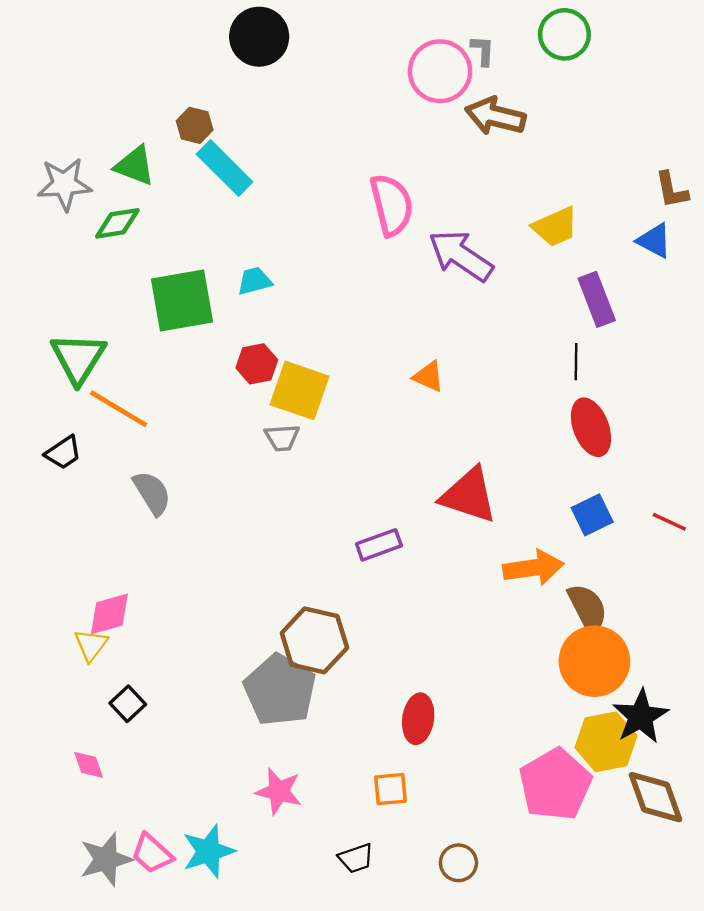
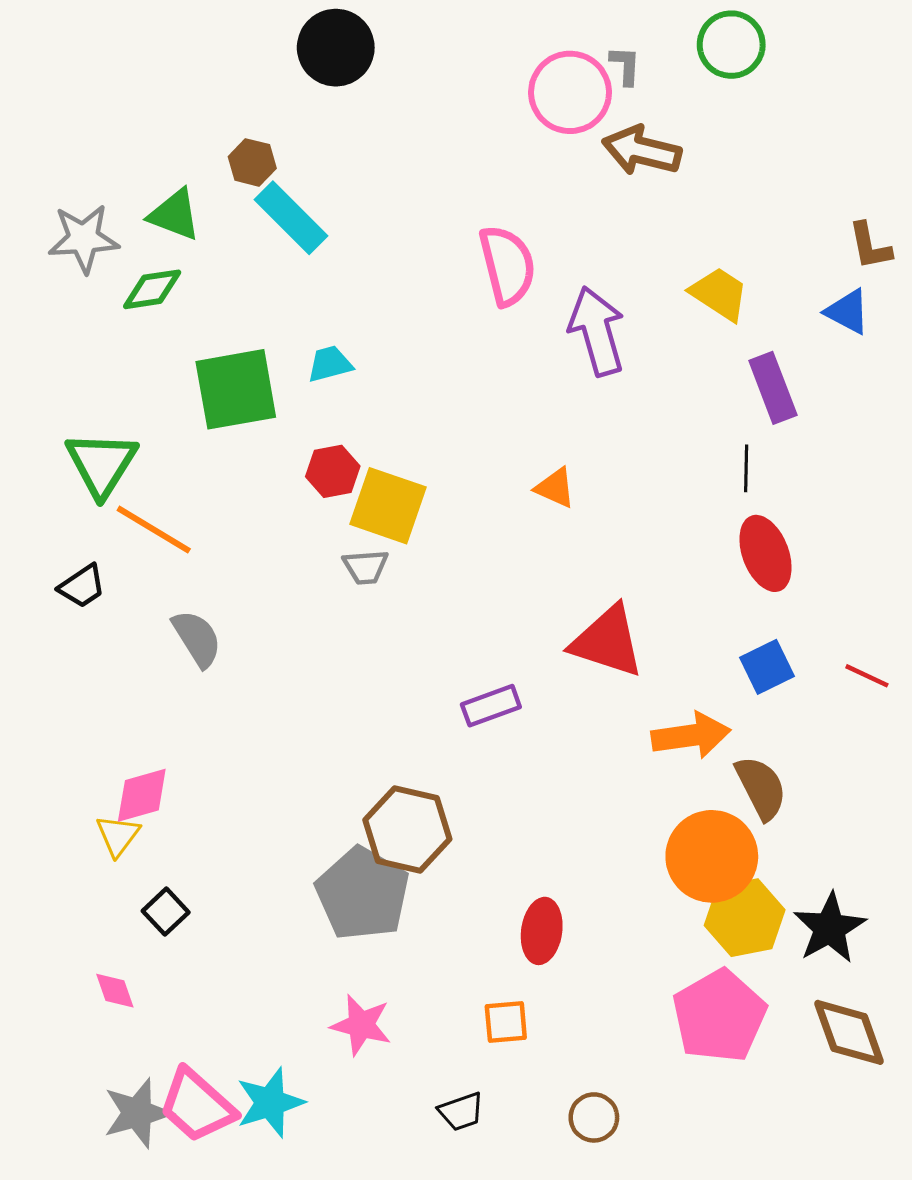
yellow trapezoid: (555, 227) -> (719, 294), turned -123
purple arrow: (461, 256) -> (597, 331), turned 40
orange circle: (594, 661) -> (712, 856), moved
yellow hexagon: (606, 742) -> (745, 918), moved
pink trapezoid: (152, 854) -> (197, 1106), size x1.4

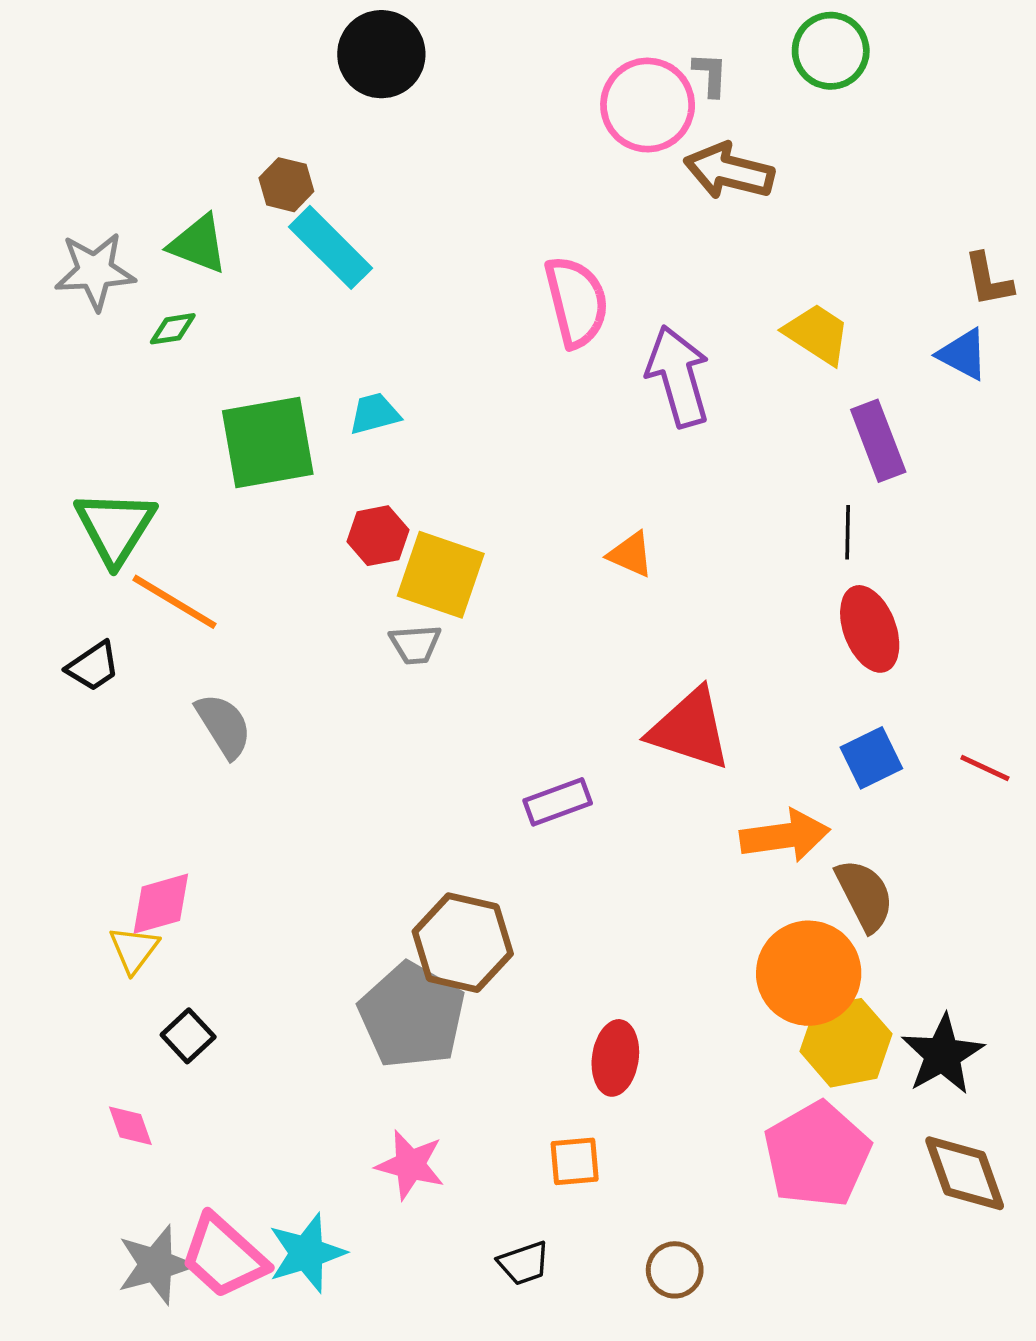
green diamond: (152, 289) -> (173, 329), size x0.7

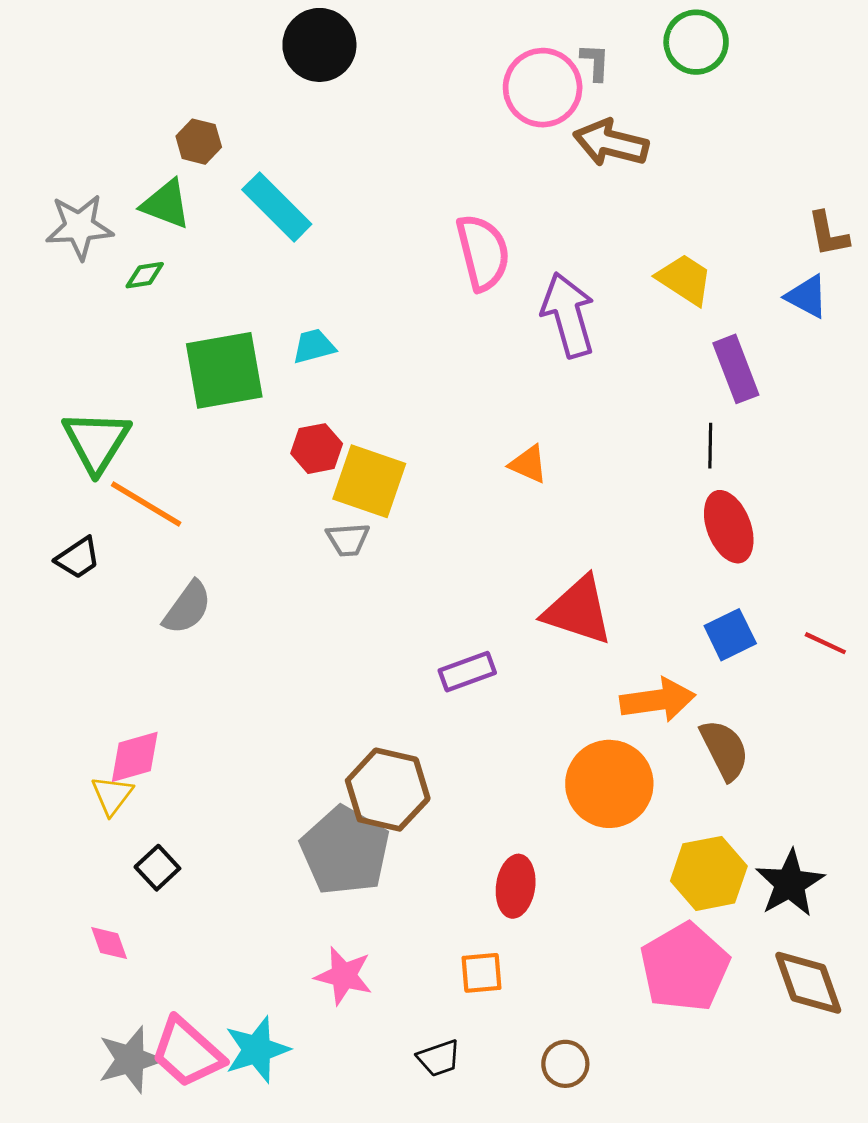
brown hexagon: (286, 185) -> (199, 142), moved
gray semicircle: (224, 726) -> (187, 608), turned 68
orange circle: (809, 973) -> (609, 784), moved

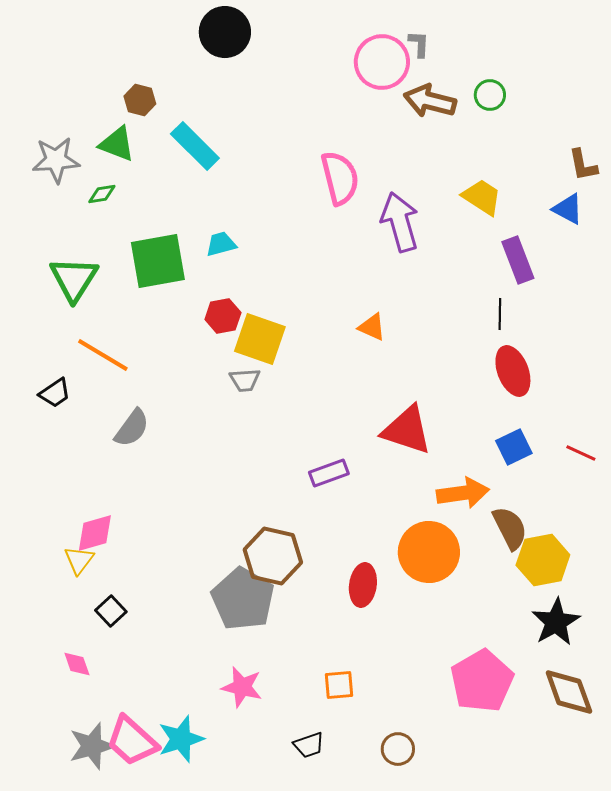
green circle: (696, 42) -> (490, 95), moved, size x0.7
green triangle: (96, 441) -> (74, 279), moved
yellow hexagon: (709, 873) -> (543, 560), moved
red ellipse: (516, 886) -> (363, 585), moved

